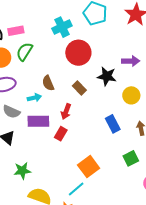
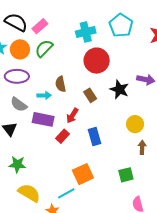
pink rectangle: (16, 31) -> (40, 26), turned -42
yellow circle: (131, 95) -> (135, 124), moved
blue rectangle: (113, 124) -> (94, 136), moved

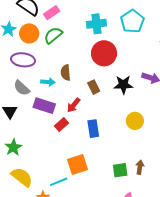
black star: (119, 89) -> (123, 85), turned -30
brown arrow: (142, 147) -> (140, 167), moved
green star: (17, 164) -> (13, 147), turned 30

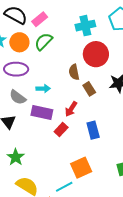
brown semicircle: (66, 73) -> (74, 72), moved

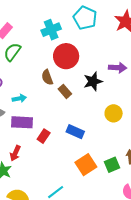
red arrow: (71, 109) -> (15, 153), moved
blue rectangle: (93, 130) -> (75, 132), turned -42
orange square: (81, 168) -> (86, 165), moved

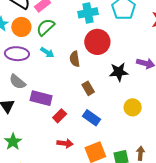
brown rectangle: (65, 91) -> (88, 88), moved
cyan arrow: (19, 98) -> (47, 52), moved, turned 32
red arrow: (15, 153) -> (65, 143), moved, turned -119

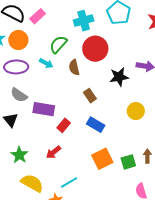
green semicircle: (46, 27) -> (58, 44), moved
red arrow: (65, 143) -> (53, 152), moved, turned 140

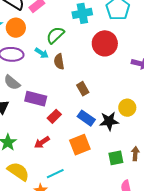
red circle: (95, 49) -> (105, 43), moved
brown semicircle: (74, 67) -> (59, 62), moved
black star: (119, 77) -> (109, 121), moved
orange square: (102, 159) -> (80, 145), moved

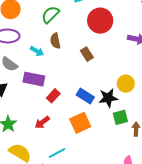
cyan arrow: (42, 53) -> (37, 51), moved
brown rectangle: (83, 89) -> (87, 54), moved
green square: (116, 158) -> (120, 117), moved

